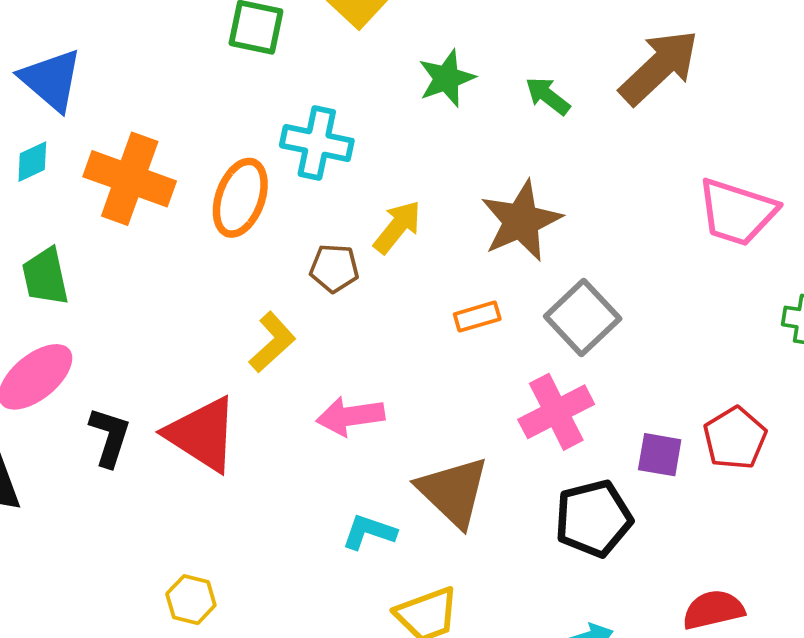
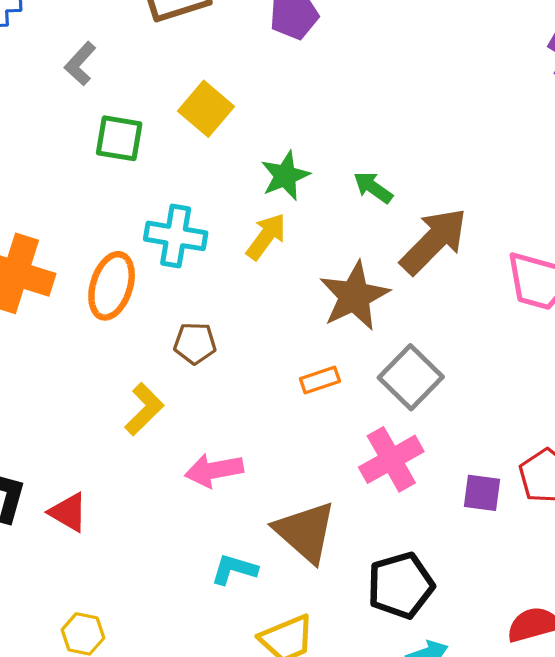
brown arrow: (659, 67) -> (434, 241), moved
yellow arrow: (397, 227) -> (266, 236), moved
red triangle: (202, 434) -> (68, 512), moved, size x0.6
black pentagon: (593, 519) -> (401, 585), moved

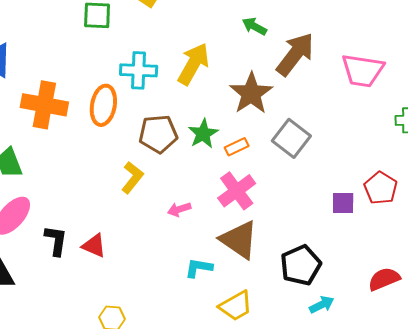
green star: (285, 176) -> (203, 134), moved
yellow arrow: (266, 236) -> (193, 64), size x1.4
brown pentagon: (195, 343) -> (158, 134), size x1.5
pink cross: (391, 459) -> (237, 191), moved
pink arrow: (214, 470) -> (179, 209), size x0.7

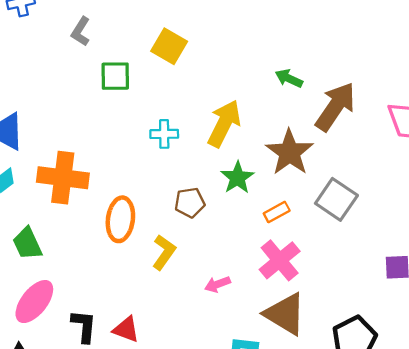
cyan cross: (139, 70) -> (164, 134), size x0.7
orange ellipse: (103, 105) -> (120, 219), moved
brown pentagon: (158, 134) -> (190, 203), size x0.7
green star: (203, 134) -> (237, 178), moved

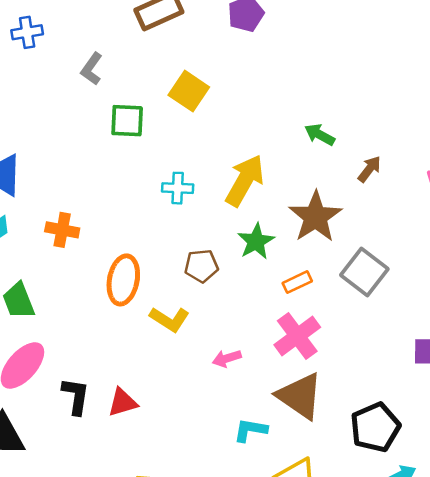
brown arrow: (335, 107) -> (369, 169), size x0.5
orange cross: (63, 178) -> (62, 230), size x0.6
yellow L-shape: (164, 252) -> (170, 319), turned 84
red triangle: (126, 329) -> (122, 402), turned -40

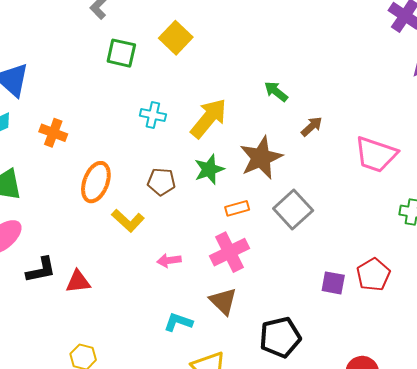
black L-shape: (76, 396) -> (41, 270), turned 60
brown triangle: (300, 396) -> (223, 301), size x0.7

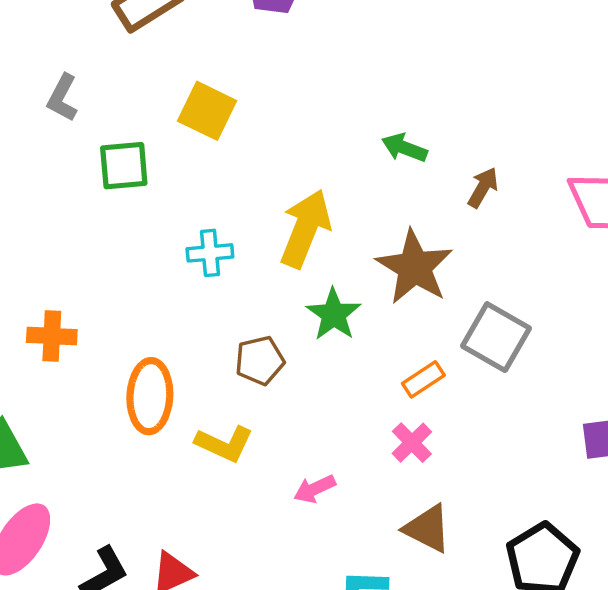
orange rectangle: (237, 208) -> (423, 379), moved
pink cross: (230, 252) -> (412, 443), size x0.6

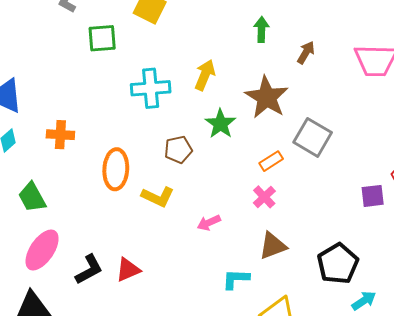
green arrow: (404, 148) -> (261, 30), turned 70
yellow arrow: (305, 229) -> (205, 75), size x0.7
cyan cross: (210, 253) -> (151, 88), size x1.5
brown triangle: (427, 529) -> (273, 246), turned -48

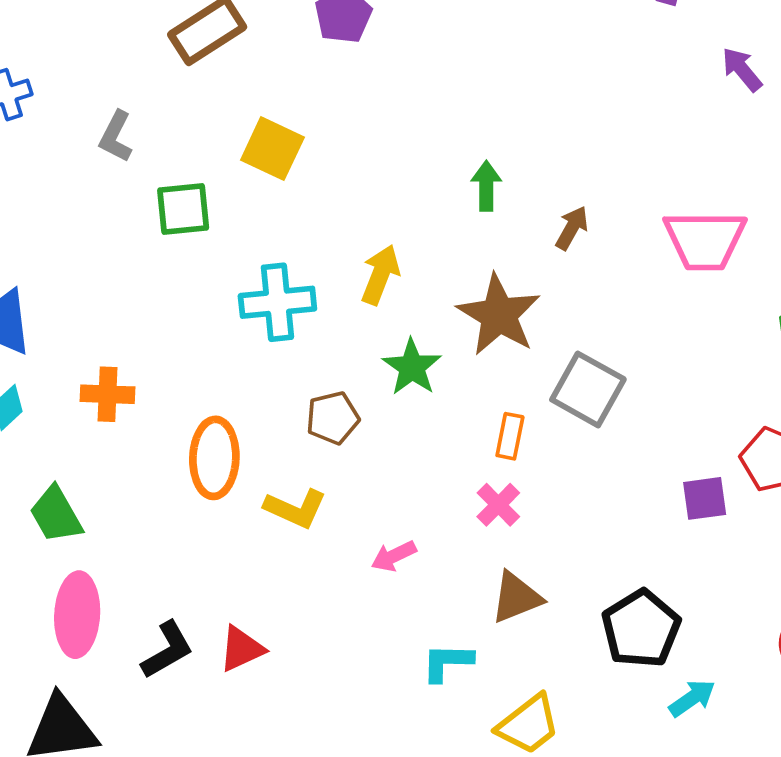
orange rectangle: (271, 161) -> (510, 436), turned -45
pink ellipse: (42, 250) -> (77, 615), turned -30

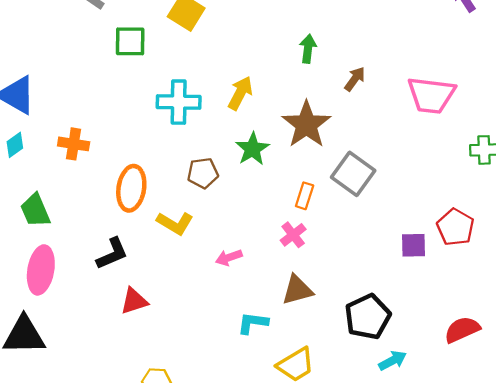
black L-shape: (167, 650) -> (112, 254), moved

